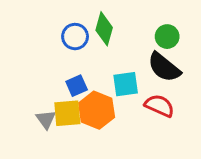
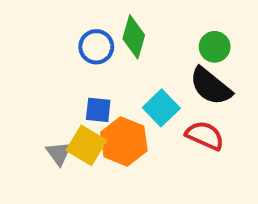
cyan square: (126, 84) -> (161, 108), turned -36
blue square: (77, 86) -> (98, 110), turned 30
yellow square: (67, 113) -> (86, 145), turned 36

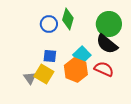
green circle: (215, 47) -> (109, 24), size x1.6
orange hexagon: (124, 141) -> (76, 70), moved

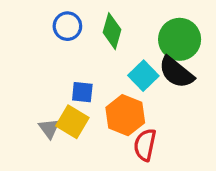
blue circle: (49, 24) -> (67, 26), moved
cyan square: (82, 55) -> (143, 76), moved
red semicircle: (104, 69) -> (145, 145), moved, turned -102

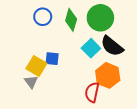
green circle: (180, 39) -> (100, 18), moved
orange hexagon: (125, 115) -> (108, 75), moved
yellow square: (72, 122) -> (36, 66), moved

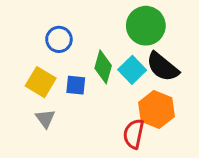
blue circle: (43, 17) -> (59, 39), moved
green diamond: (71, 20) -> (103, 67), moved
yellow square: (36, 66) -> (41, 82), moved

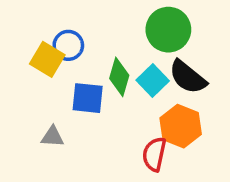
yellow square: (41, 82) -> (47, 59), moved
blue square: (76, 85) -> (88, 98), size x1.4
gray triangle: (45, 119) -> (53, 137), turned -50

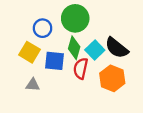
green circle: (168, 30) -> (75, 18), moved
yellow square: (47, 59) -> (29, 52), moved
red semicircle: (154, 154) -> (81, 68), moved

